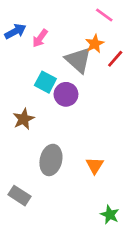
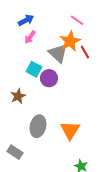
blue arrow: (15, 31) -> (26, 20), moved
orange star: (95, 44) -> (70, 41), size x1.5
red line: (115, 59) -> (85, 52), turned -72
orange triangle: (95, 165) -> (70, 130), size x1.5

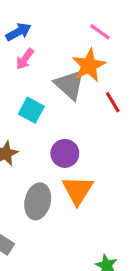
red line: (85, 52) -> (113, 102), moved
purple circle: (49, 78) -> (65, 153), moved
orange triangle: (70, 130) -> (78, 190), moved

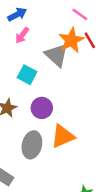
red line: (113, 102) -> (90, 40), moved
purple circle: (65, 153) -> (42, 108), moved
orange triangle: (78, 190) -> (63, 136), turned 35

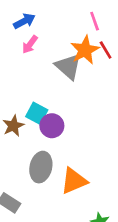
pink line: (80, 14) -> (95, 21), turned 35
cyan square: (27, 75) -> (37, 113), moved
orange triangle: (63, 136) -> (74, 181), moved

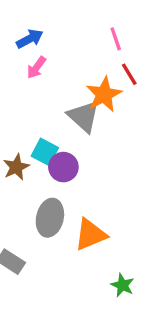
orange star: (85, 50) -> (104, 95), moved
gray triangle: (68, 67) -> (84, 116), moved

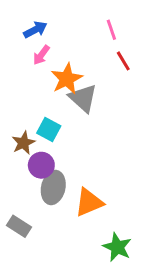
orange star: (104, 95) -> (67, 79), moved
purple circle: (63, 167) -> (41, 165), moved
green star: (122, 285) -> (117, 247), size x1.4

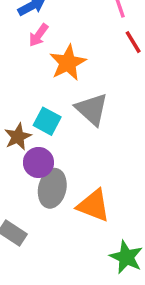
gray triangle: (83, 98) -> (92, 109), moved
orange triangle: (89, 202) -> (94, 206), turned 44

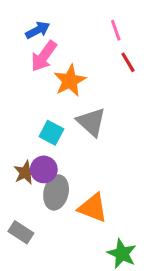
pink arrow: (38, 35) -> (44, 56), size x1.5
brown star: (18, 137) -> (25, 173), moved

